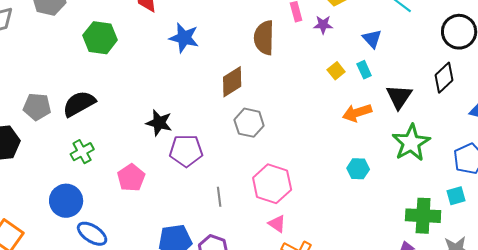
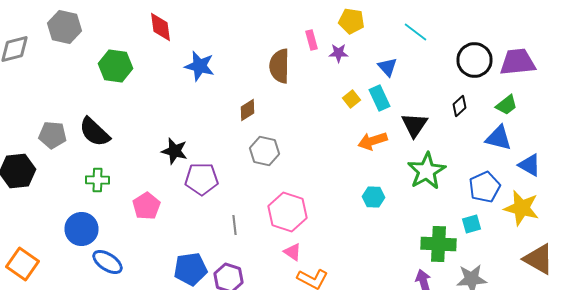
cyan rectangle: (364, 70) -> (380, 98), size x1.4
black diamond: (444, 78) -> (460, 106), size x0.7
brown diamond: (232, 82) -> (248, 110), size x0.7
black semicircle: (79, 104) -> (94, 132), turned -108
green cross: (82, 152) -> (98, 180), turned 30

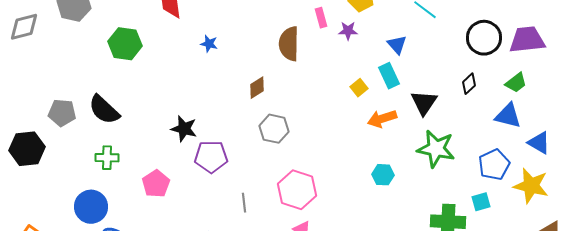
blue star: (200, 66) -> (209, 44), size x0.6
yellow square: (352, 99) -> (359, 88), moved
green star: (426, 171) -> (436, 149), turned -30

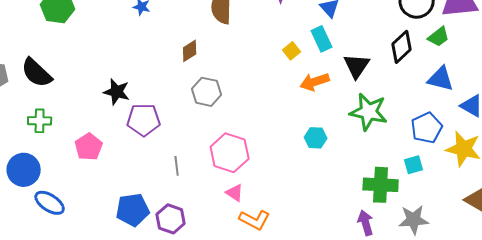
green trapezoid: (516, 83) -> (439, 37), moved
black diamond: (469, 84) -> (402, 47), size x1.5

